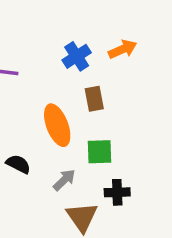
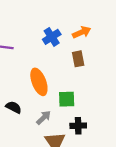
brown rectangle: (94, 99) -> (78, 59), moved

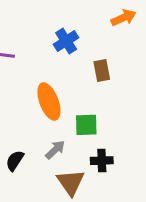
orange arrow: (82, 32) -> (124, 18), moved
black semicircle: (14, 107) -> (15, 161), moved, turned -84

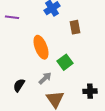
green square: (86, 125) -> (65, 62), turned -35
black cross: (102, 161) -> (90, 91), moved

